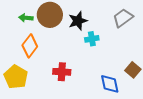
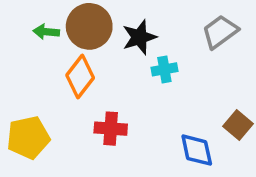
orange diamond: (30, 46) -> (80, 77), moved
yellow pentagon: (16, 77) -> (28, 138), turned 30

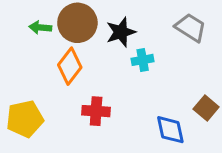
gray trapezoid: (220, 32) -> (191, 27), turned 68

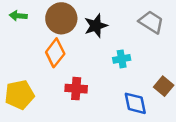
green arrow: (40, 27) -> (18, 16), moved
cyan cross: (143, 60) -> (122, 59), moved

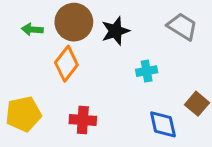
green arrow: (18, 16) -> (32, 29), moved
red cross: (76, 89) -> (83, 120), moved

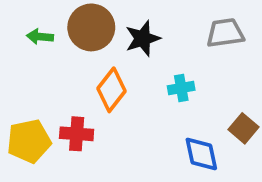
gray trapezoid: (182, 27) -> (225, 33), turned -40
orange diamond: (66, 64) -> (111, 90), moved
red cross: (83, 120) -> (77, 134), moved

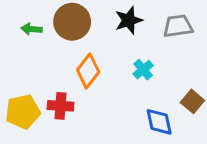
black star: (143, 38) -> (129, 20), moved
cyan cross: (181, 88) -> (143, 70), turned -30

